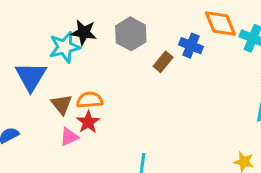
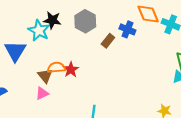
cyan star: (65, 47) -> (39, 30), turned -30
brown triangle: (62, 104) -> (45, 76), moved
red star: (88, 122) -> (71, 70), moved

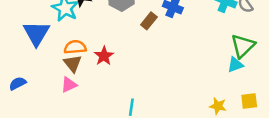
orange semicircle: (56, 68) -> (75, 47), moved

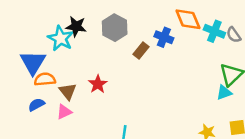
orange semicircle: (75, 47) -> (45, 79), moved
blue semicircle: (18, 83) -> (36, 105), moved

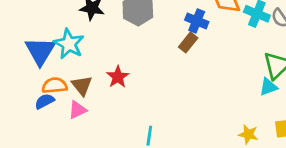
cyan star: (60, 38) -> (69, 44), moved
brown rectangle: (141, 50) -> (188, 42), moved
orange semicircle: (45, 79) -> (55, 85), moved

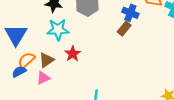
cyan star: (69, 44) -> (58, 30), moved, turned -30
orange semicircle: (55, 85) -> (26, 60), turned -36
brown triangle: (82, 85) -> (46, 60), turned 35

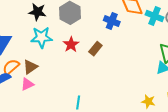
brown rectangle: (124, 29) -> (95, 49), moved
red star: (73, 54) -> (71, 44), moved

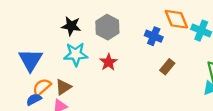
brown rectangle: (95, 49) -> (167, 67), moved

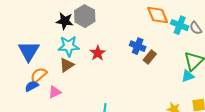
gray hexagon: (107, 27) -> (85, 16), moved
blue cross: (154, 36) -> (138, 46), moved
brown triangle: (63, 87) -> (67, 65), moved

